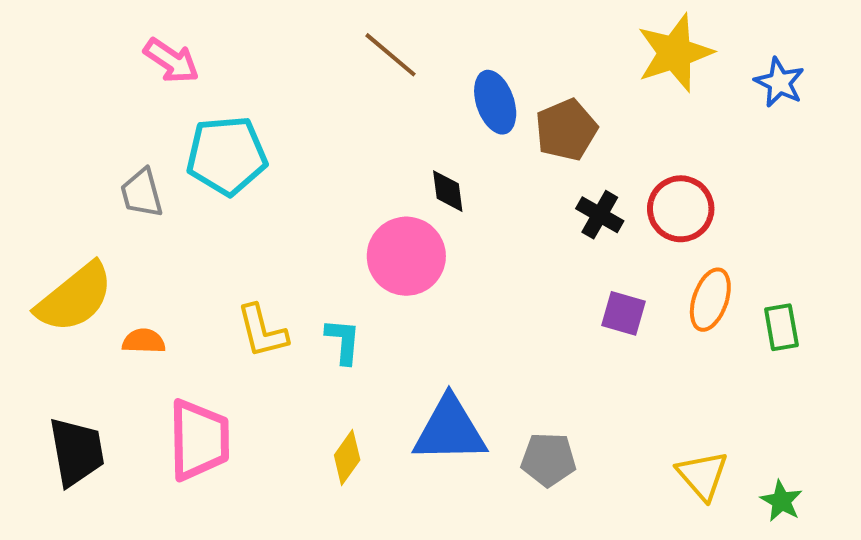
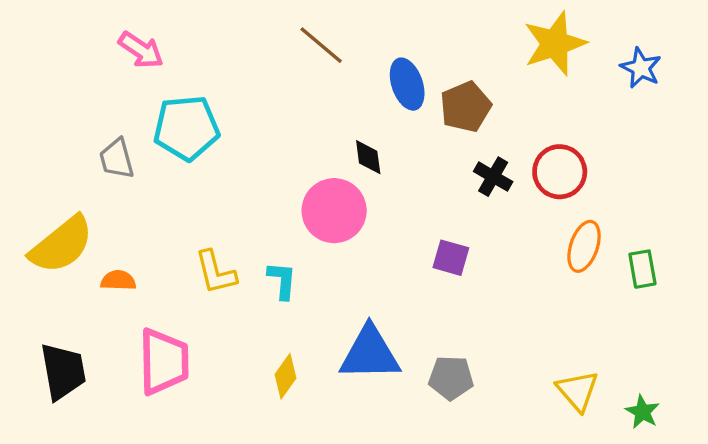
purple square: (623, 313) -> (451, 258), moved

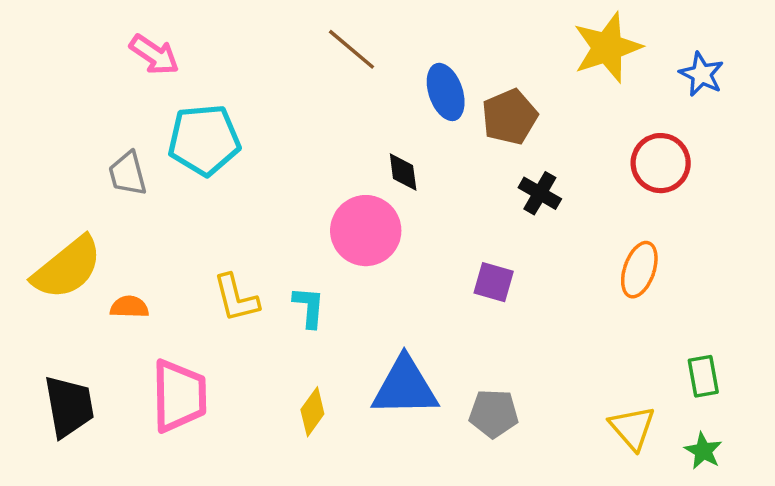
red circle: (560, 172) -> (661, 163), moved
green rectangle: (642, 269) -> (703, 376), moved

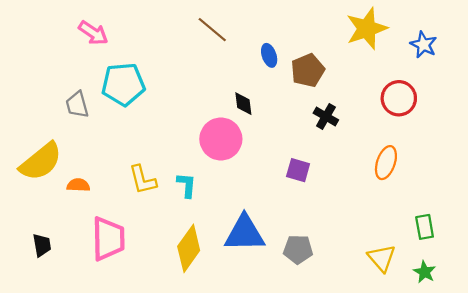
blue ellipse: (446, 92) -> (269, 55), size x0.7
black trapezoid: (69, 406) -> (42, 245), size x0.6
yellow diamond: (312, 412) -> (189, 248), size x1.6

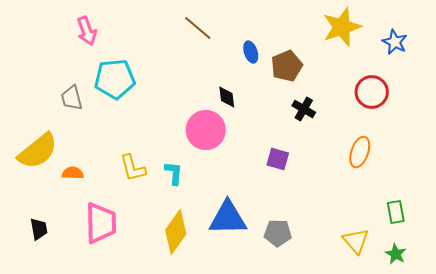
pink arrow: (93, 33) -> (87, 31), turned 36

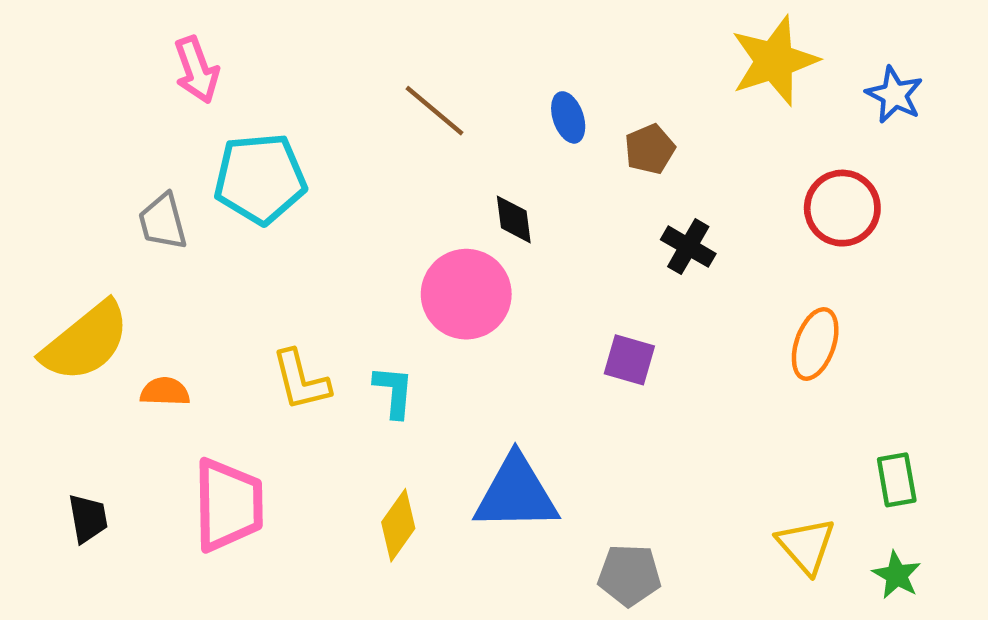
brown line: (198, 28) -> (435, 111), moved
brown pentagon: (287, 66) -> (650, 149), size x0.7
yellow diamond: (176, 232) -> (398, 525), size x0.7
gray pentagon: (278, 233) -> (629, 575), moved

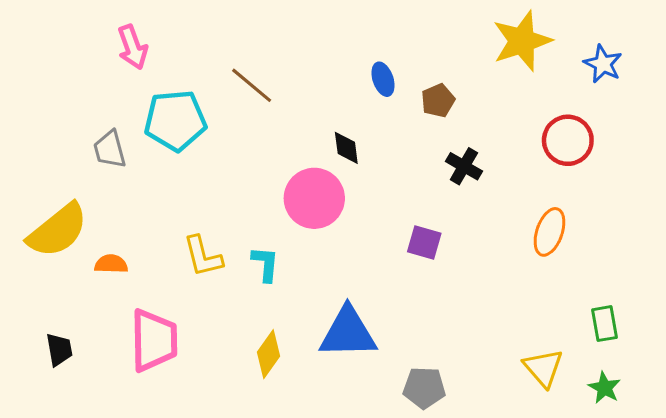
brown line: (435, 111) -> (252, 85), moved

